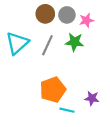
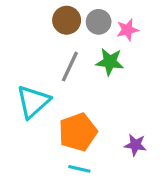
cyan triangle: (17, 43) -> (33, 102), moved
cyan line: (67, 110) -> (79, 169), moved

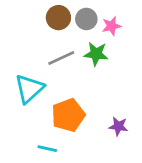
gray line: (70, 67) -> (61, 58), turned 40
cyan line: (79, 169) -> (47, 149), moved

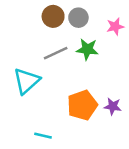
pink star: (111, 26) -> (115, 27), moved
orange pentagon: (68, 115) -> (82, 105), moved
purple star: (118, 126) -> (113, 106), moved

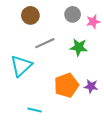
brown circle: (53, 16) -> (30, 15), moved
gray circle: (78, 18) -> (73, 14), moved
green star: (87, 49) -> (79, 47), moved

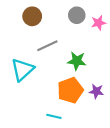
green star: (79, 47) -> (77, 61), moved
cyan line: (35, 110) -> (54, 116), moved

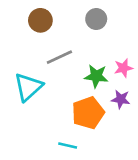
pink star: (99, 23) -> (123, 68), moved
purple star: (96, 91) -> (121, 99), moved

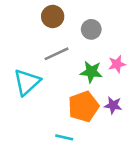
gray circle: (96, 19) -> (91, 29), moved
brown circle: (40, 20) -> (53, 16), moved
purple star: (121, 99) -> (113, 105), moved

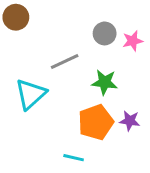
brown circle: (53, 16) -> (16, 17), moved
pink star: (117, 64) -> (133, 41), moved

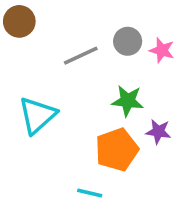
pink star: (133, 41) -> (162, 50), turned 30
gray line: (65, 62) -> (81, 56), moved
purple star: (130, 121) -> (158, 132), moved

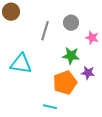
pink star: (162, 50) -> (92, 38), moved
gray line: (81, 56) -> (45, 31), turned -48
cyan triangle: (37, 115) -> (21, 64), turned 50

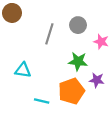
cyan triangle: (21, 64) -> (23, 70), size x0.7
cyan line: (50, 107) -> (42, 101), moved

